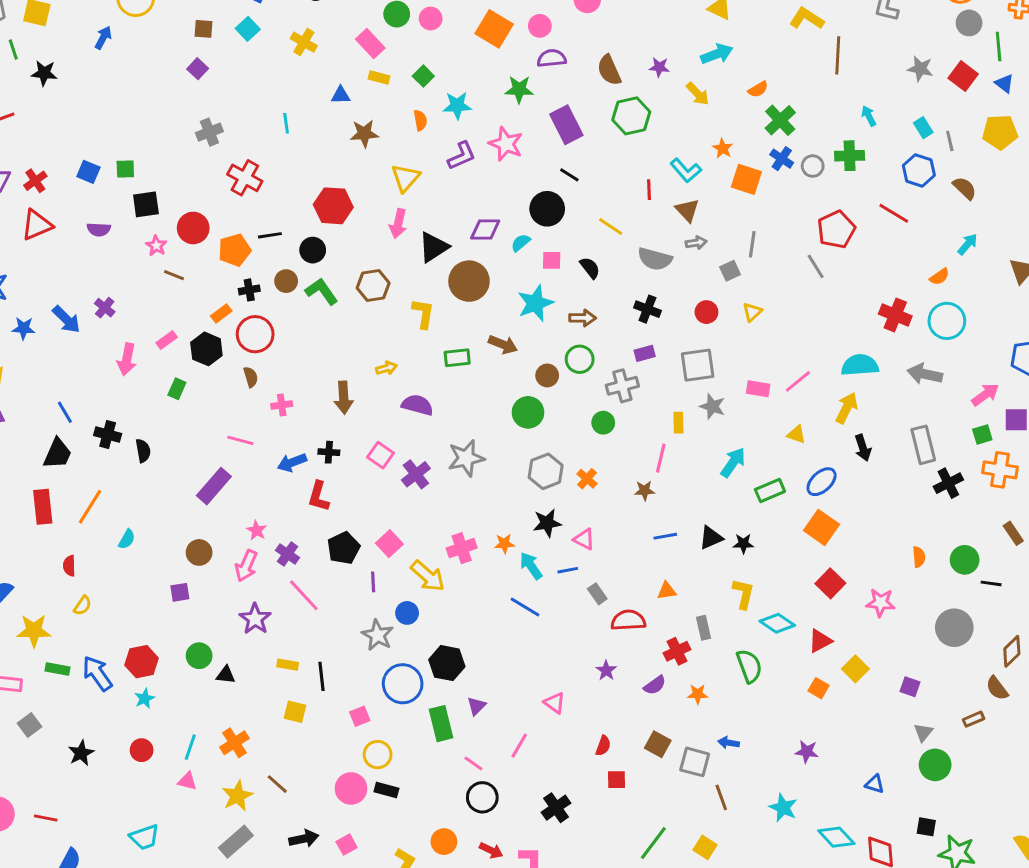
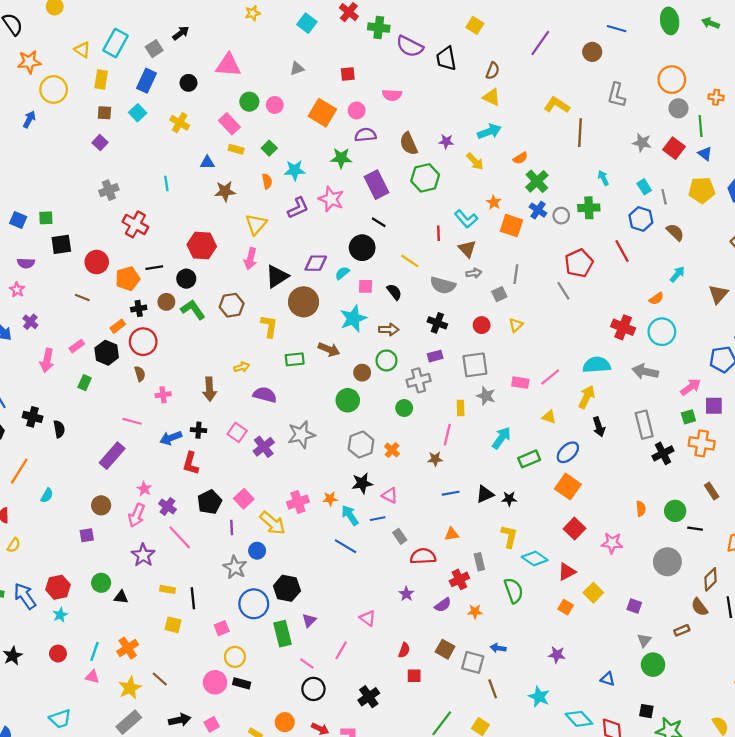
red line: (894, 213) -> (622, 251), turned 30
pink star: (156, 246) -> (17, 290), moved

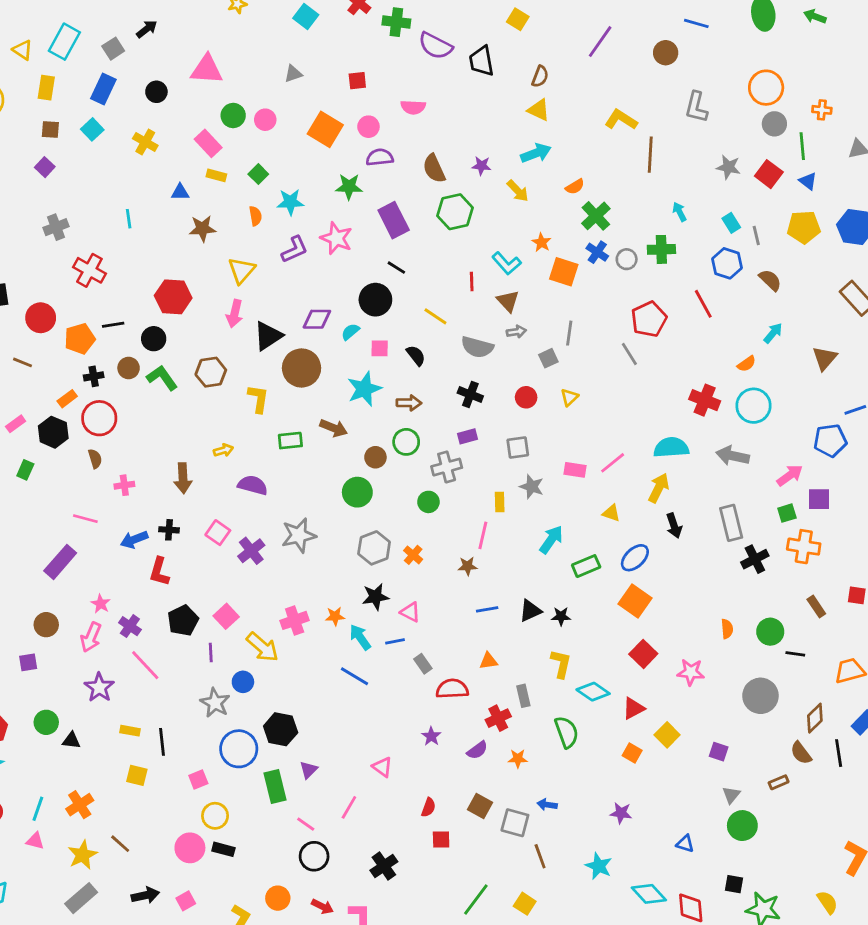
gray square: (475, 365) -> (518, 448), size x0.7

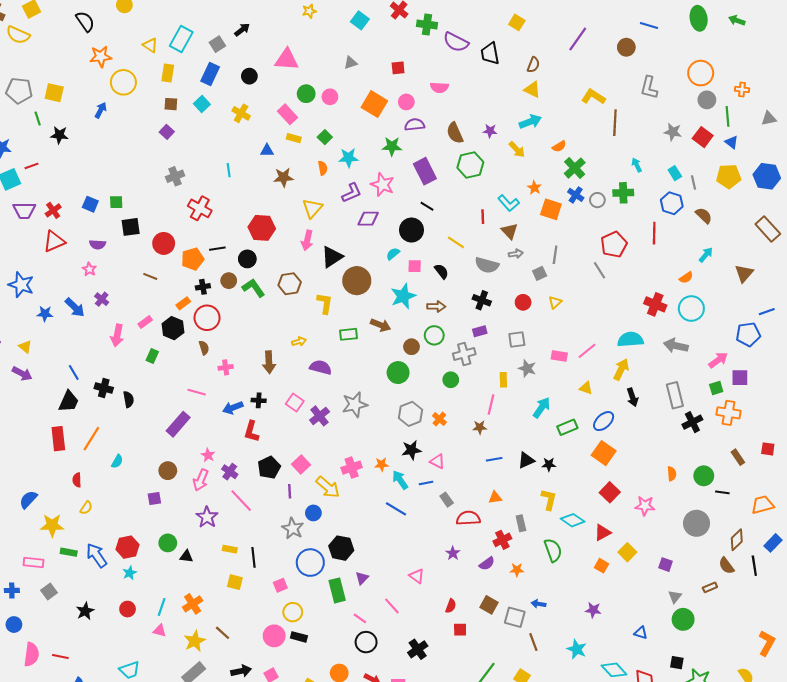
red line: (703, 304) -> (654, 233), turned 30
purple diamond: (317, 319) -> (368, 219), moved
pink line: (349, 807) -> (392, 606), turned -72

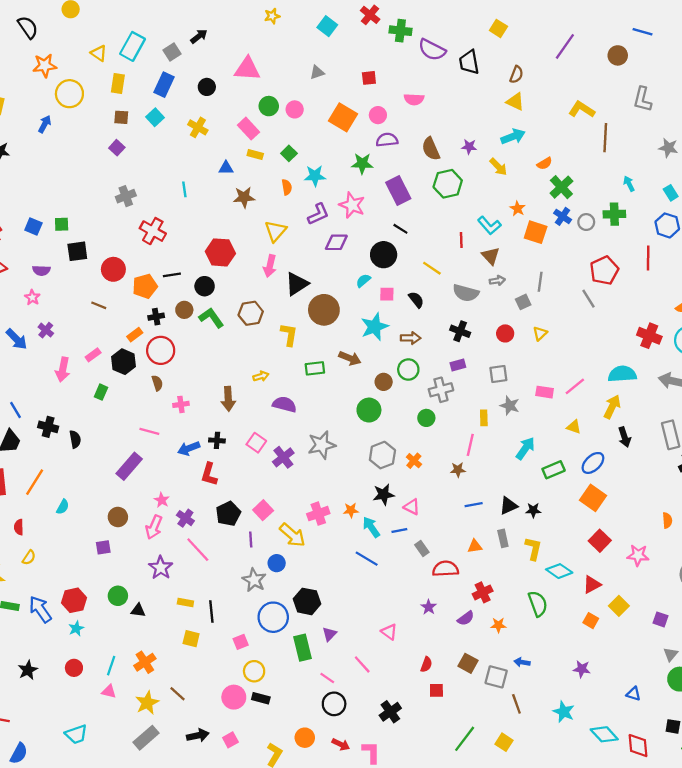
gray rectangle: (521, 523) -> (503, 538), moved

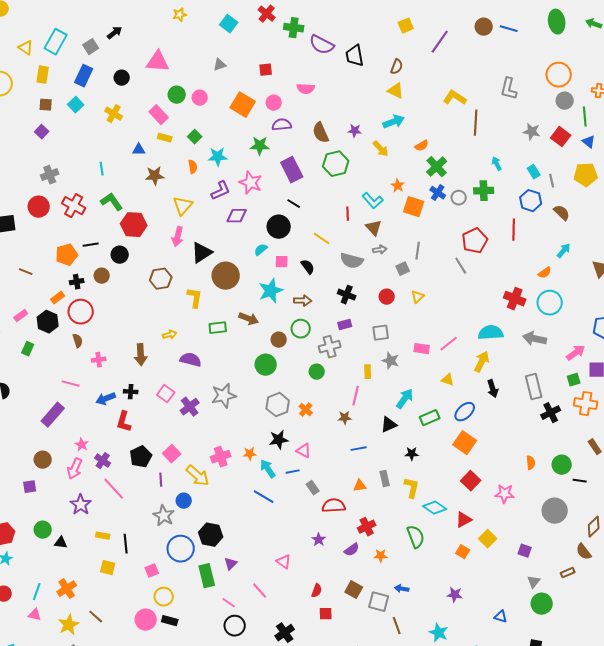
yellow square: (498, 28) -> (406, 26), moved, turned 35
brown circle: (618, 55) -> (484, 27), moved
red circle: (113, 269) -> (39, 207), moved
green L-shape: (211, 318) -> (112, 202), moved
black triangle: (509, 506) -> (389, 425), moved

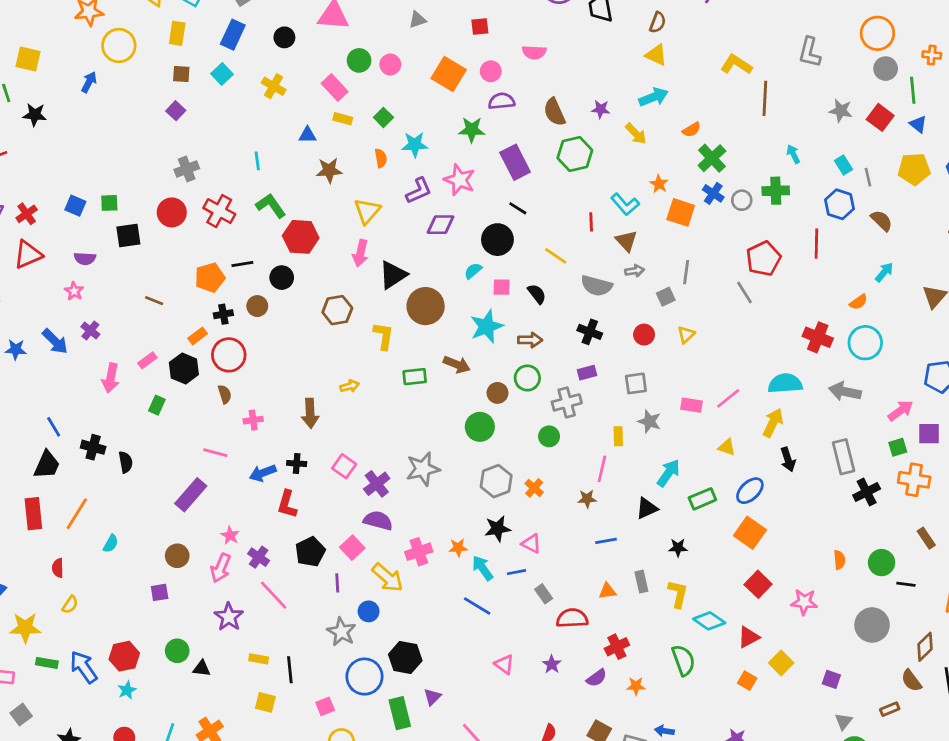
purple semicircle: (191, 360) -> (378, 520), moved
pink triangle: (284, 562) -> (504, 664), moved

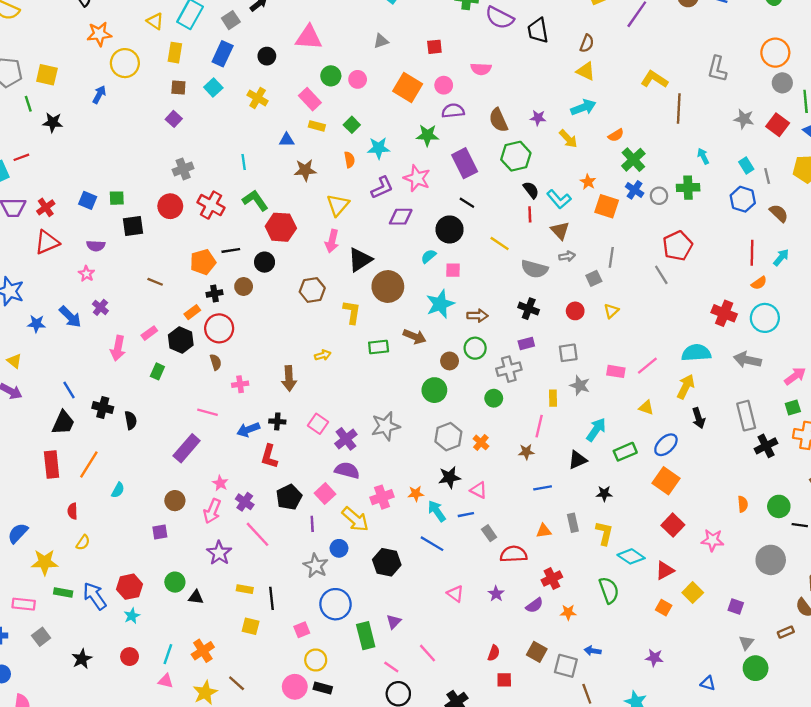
red line: (816, 244) -> (752, 253), moved
black semicircle: (537, 294) -> (531, 190), moved
black hexagon: (405, 658) -> (387, 562), moved

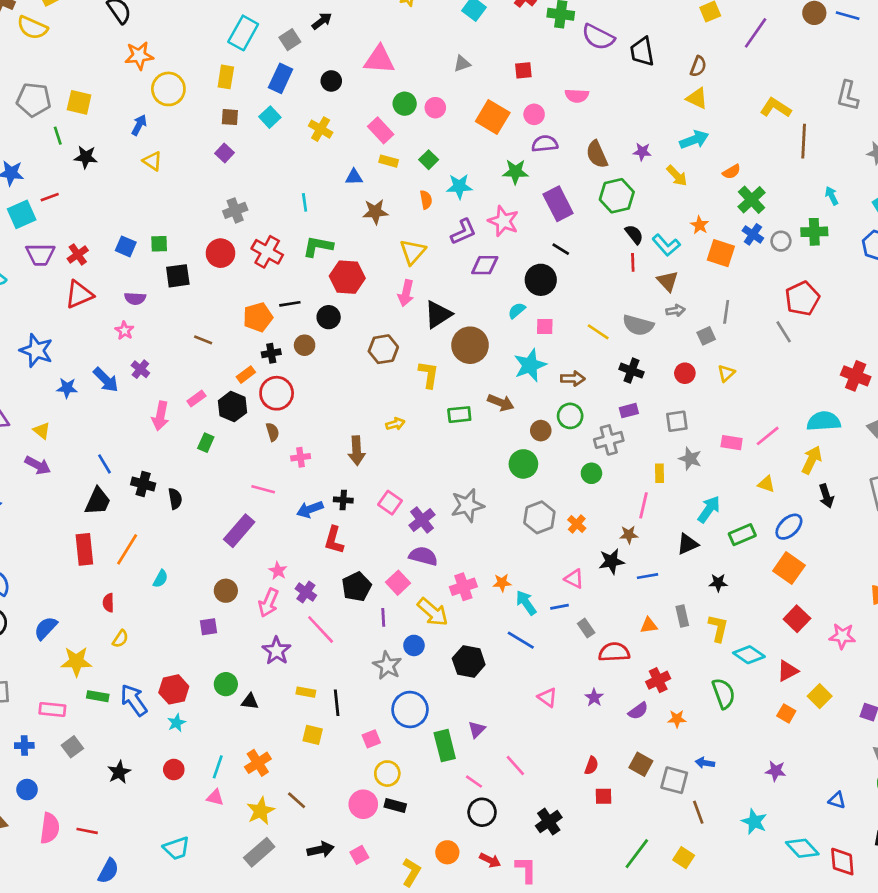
yellow triangle: (155, 21) -> (152, 161), moved
green L-shape: (255, 200) -> (318, 246), turned -44
yellow line: (500, 243) -> (598, 332), moved
black star: (450, 477) -> (611, 561), moved

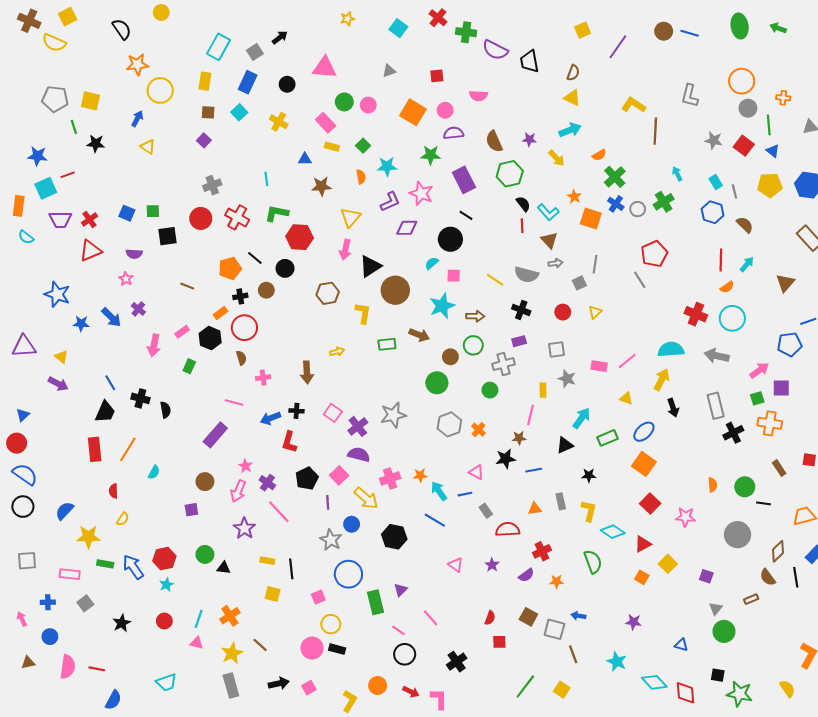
green cross: (814, 232) -> (664, 202), turned -30
black line: (290, 304) -> (255, 258), turned 49
gray rectangle: (259, 852) -> (231, 685), turned -65

